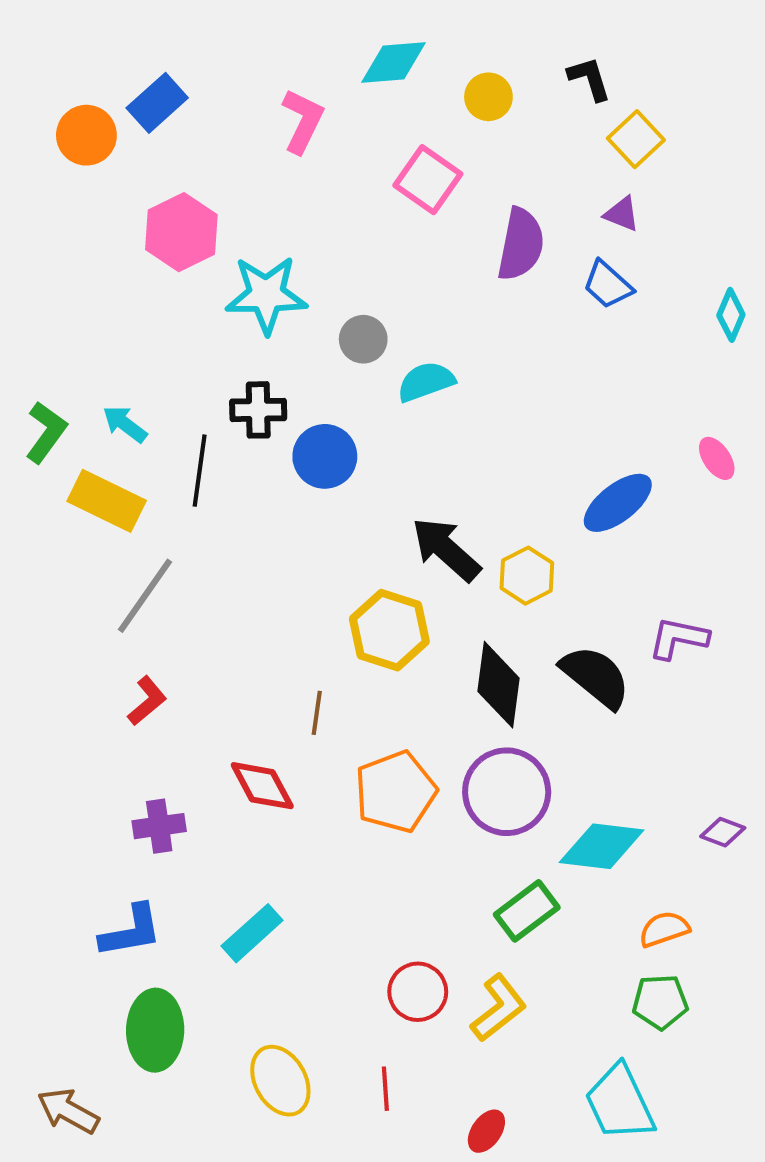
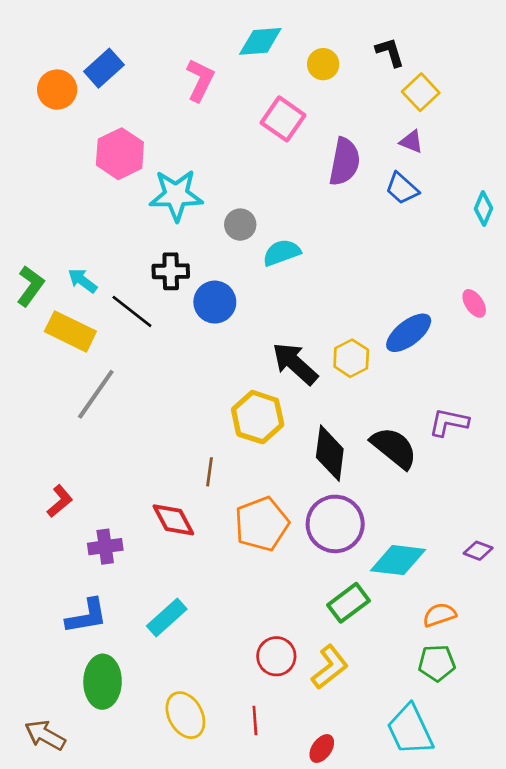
black line: (200, 471) -> (132, 311), turned -60
yellow hexagon: (527, 576) -> (351, 358), moved
red L-shape: (147, 701) -> (60, 501), moved

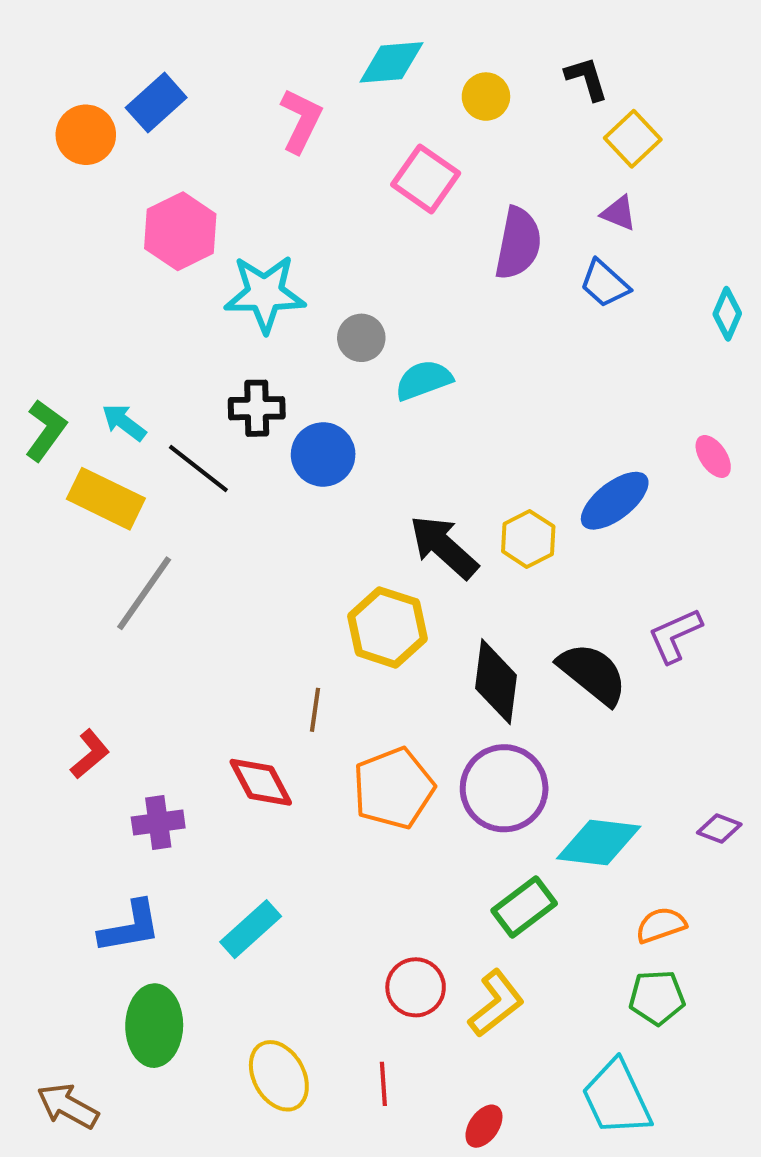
purple L-shape: (449, 422) -> (675, 635), turned -36

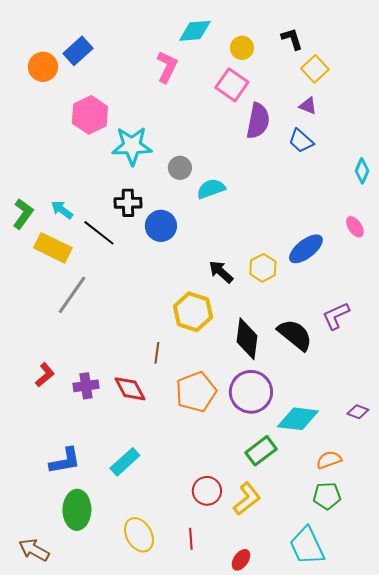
pink L-shape: (301, 121) -> (167, 67), moved
pink square: (426, 179) -> (232, 85), moved
cyan diamond: (727, 314) -> (362, 171), moved
black arrow: (444, 547) -> (221, 272), size x0.7
purple cross: (158, 822) -> (86, 386), moved

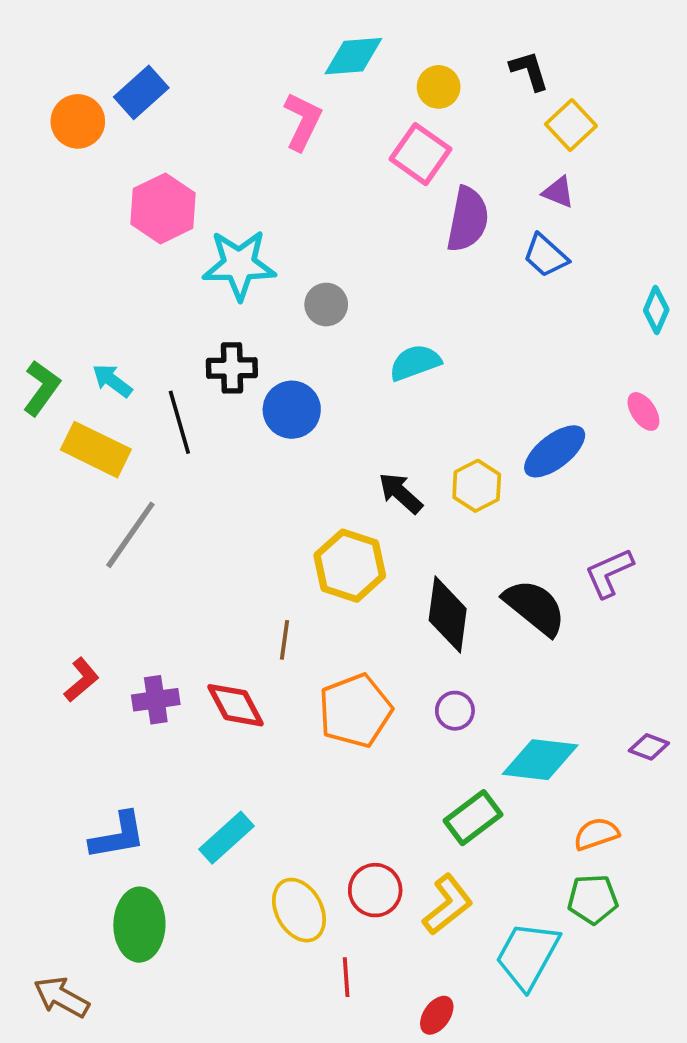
cyan semicircle: (211, 189) -> (415, 363), moved
black line: (99, 233) -> (179, 422), turned 36
purple circle: (251, 392) -> (455, 711), size x0.5
yellow ellipse: (139, 535) -> (299, 910), moved
cyan trapezoid: (307, 546) -> (527, 955), moved, turned 54

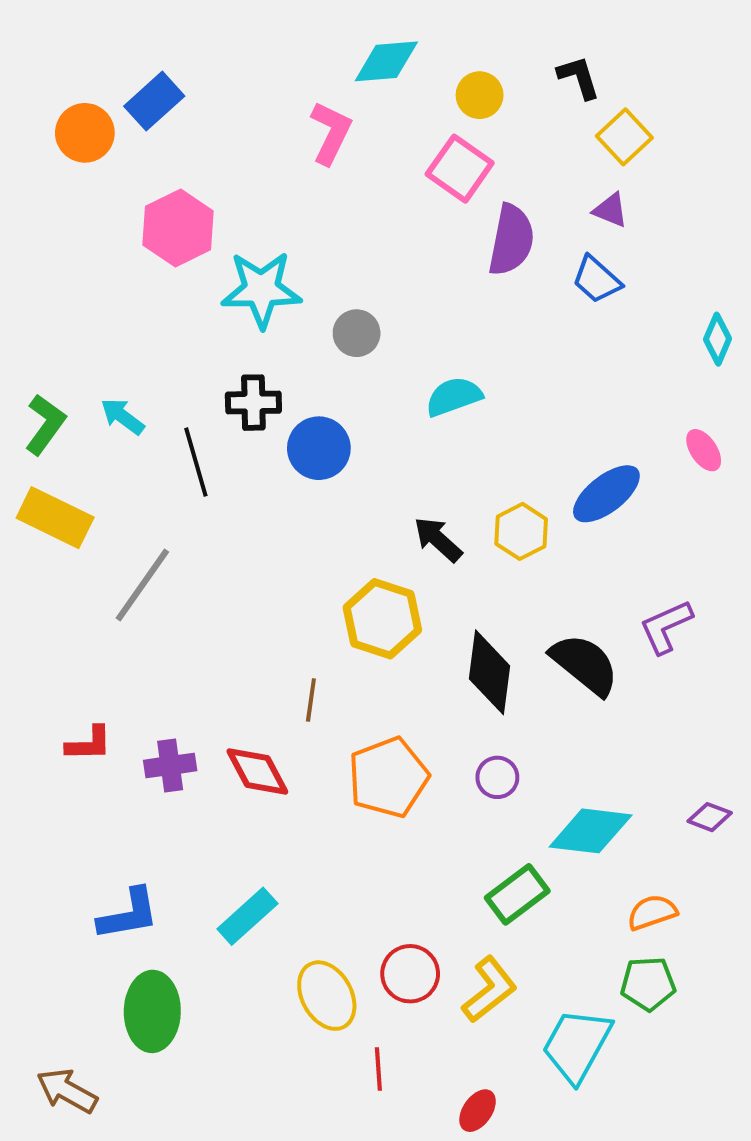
yellow rectangle: (96, 450) -> (55, 518), moved
red L-shape: (81, 680) -> (89, 744), turned 39

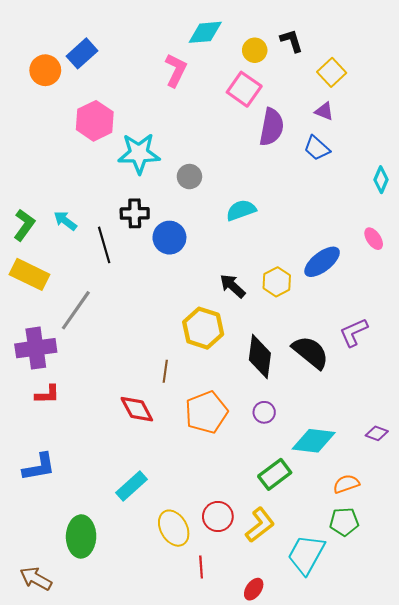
black L-shape: (579, 77) -> (292, 41), moved
purple cross: (170, 765) -> (36, 348), moved, size x1.5
blue L-shape: (128, 914) -> (39, 467), moved

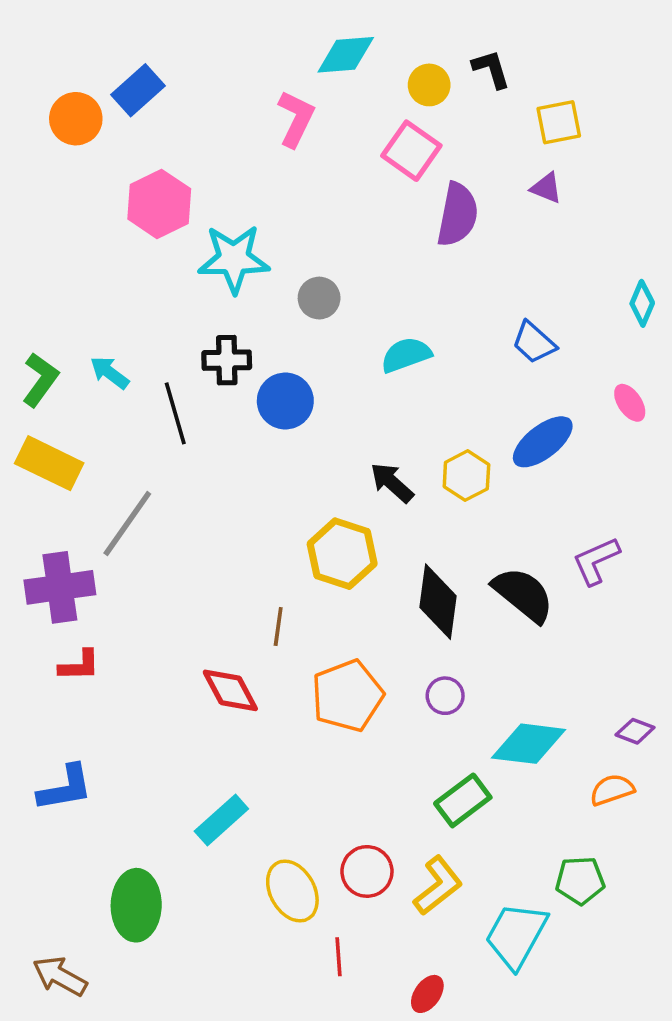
yellow square: (332, 72) -> (559, 122), turned 32
blue trapezoid: (317, 148) -> (534, 342), moved
orange semicircle: (346, 484) -> (612, 790), moved

